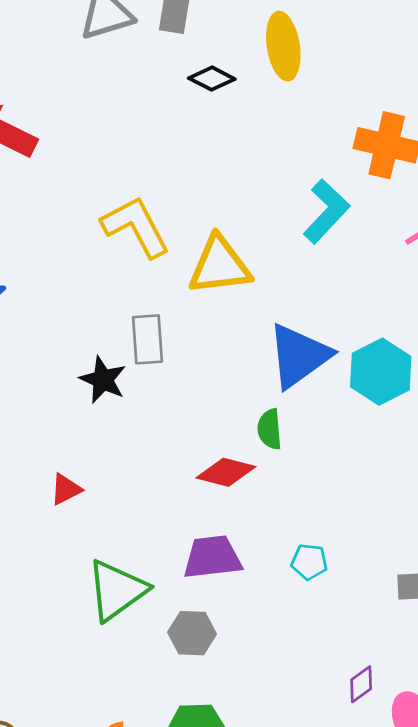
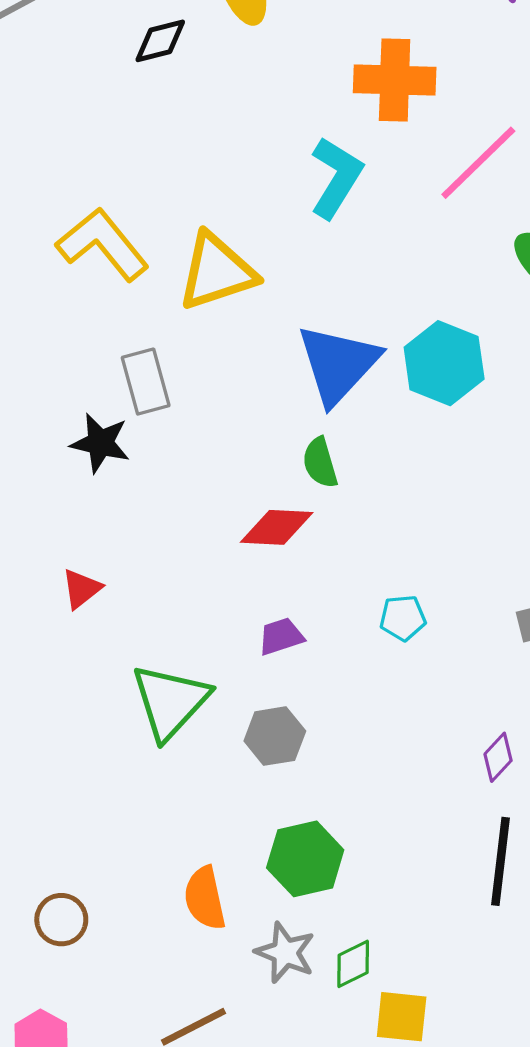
black diamond: (212, 79) -> (160, 41), turned -30
purple trapezoid: (212, 557) -> (281, 636), size x0.6

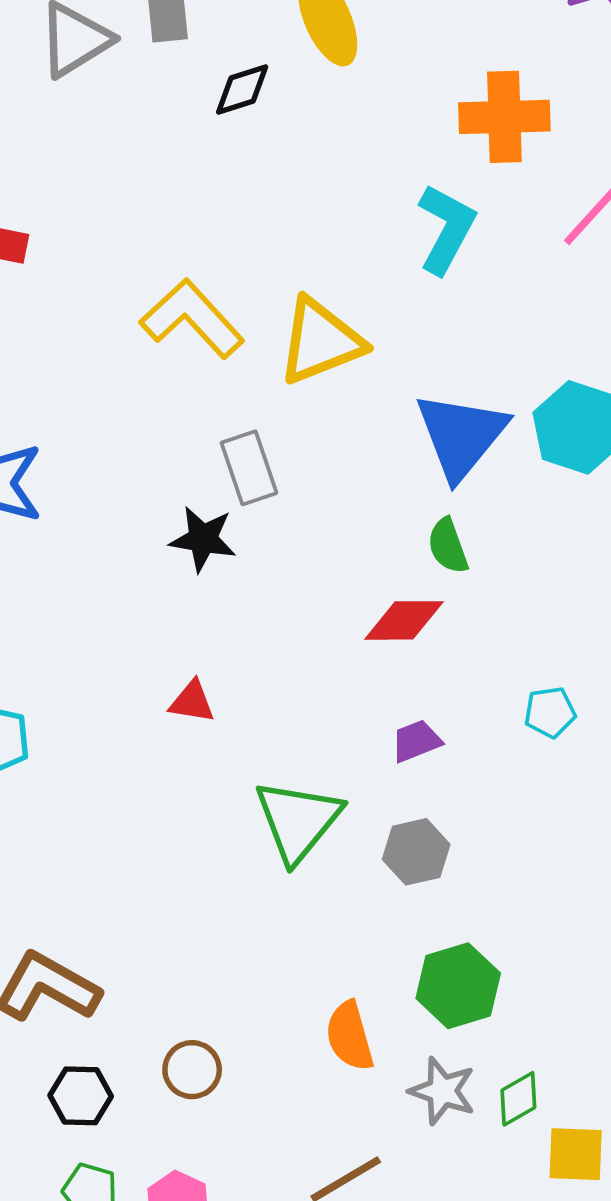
red triangle: (81, 589) -> (192, 702), turned 51

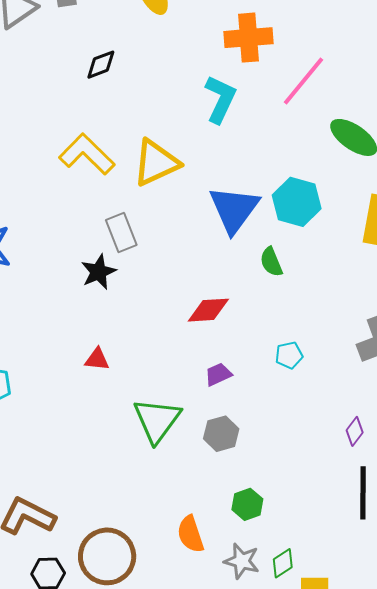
black diamond: (242, 90) -> (101, 65), moved
black star: (203, 539) -> (98, 272), turned -30
green semicircle: (448, 546) -> (271, 262), moved
green hexagon: (458, 986) -> (247, 504), size x0.7
brown circle: (192, 1070) -> (107, 556), size x1.8

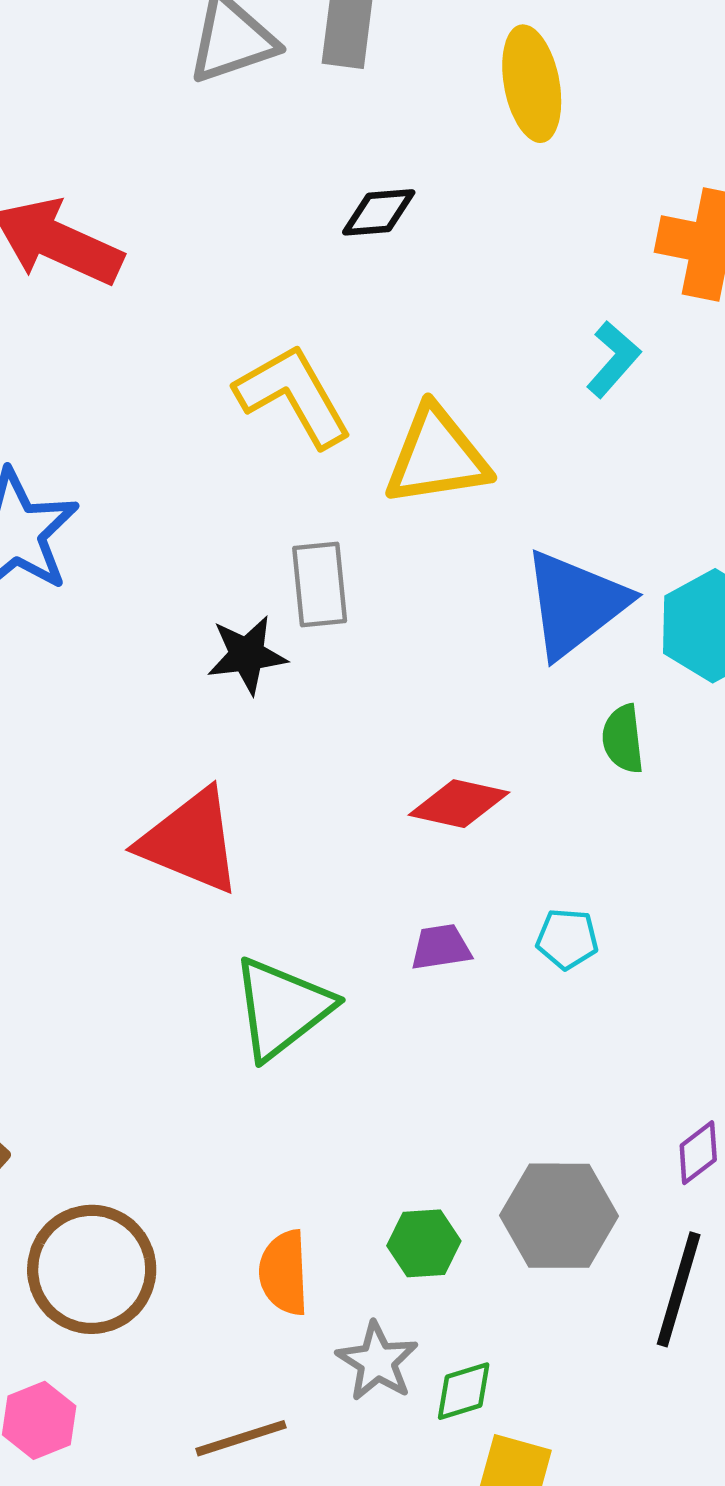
cyan L-shape: (220, 99) -> (613, 359), size x0.7
cyan pentagon: (289, 355) -> (567, 939), moved
red triangle: (97, 359) -> (190, 841), size x2.0
gray hexagon: (221, 434) -> (559, 1216), moved, size x1.4

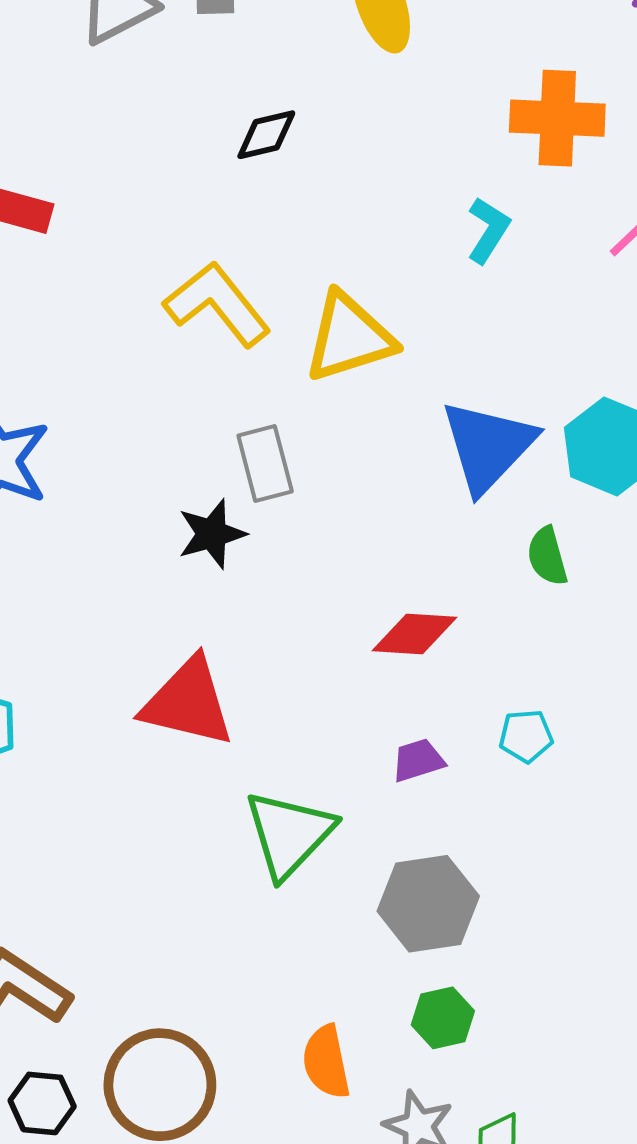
gray hexagon: (559, 1216) -> (428, 904), moved

